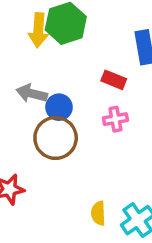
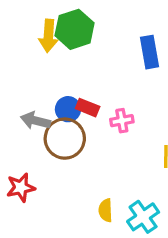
red rectangle: (114, 80) -> (88, 108), moved
gray arrow: (32, 93) -> (35, 121), moved

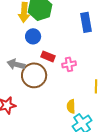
blue circle: (68, 109) -> (33, 36), moved
yellow semicircle: (106, 210) -> (71, 106), moved

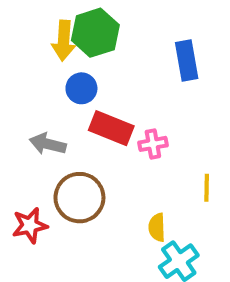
red rectangle: (48, 56) -> (111, 128), size x1.5
brown circle: (34, 75) -> (79, 198), moved

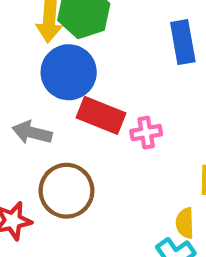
blue circle: (81, 88) -> (69, 72), size x1.6
yellow semicircle: (157, 227) -> (185, 223), moved

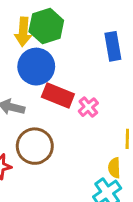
pink cross: (146, 133) -> (88, 107), turned -30

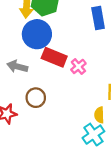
brown circle: (35, 146) -> (36, 98), size x0.7

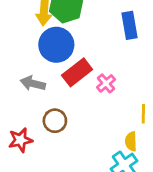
red rectangle: (54, 57) -> (77, 72), turned -60

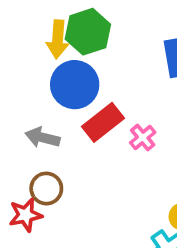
brown circle: (55, 121) -> (46, 189), moved

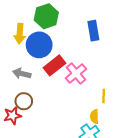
yellow arrow: (58, 39) -> (20, 34), moved
pink cross: (143, 138) -> (76, 74), size x1.5

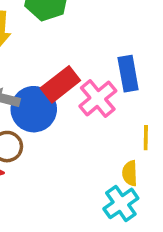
blue rectangle: (93, 31) -> (128, 74), moved
blue circle: (39, 45) -> (34, 109), moved

